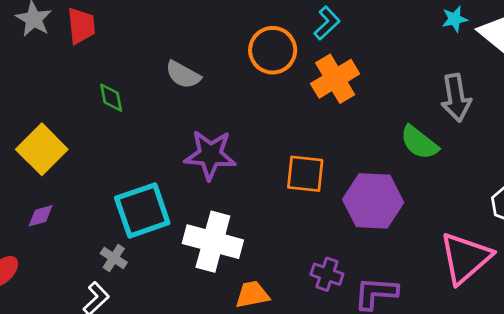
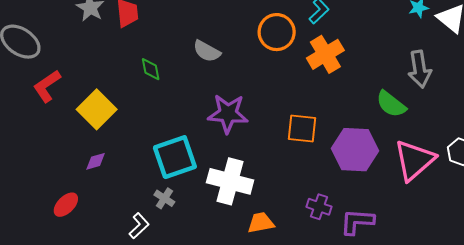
gray cross: (114, 258) -> (164, 198), moved
pink triangle: (465, 258) -> (414, 160), moved

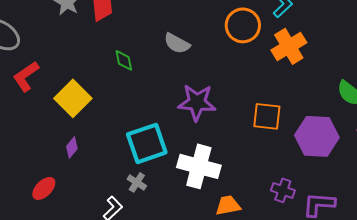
purple diamond: (96, 161) -> (72, 147), turned -35

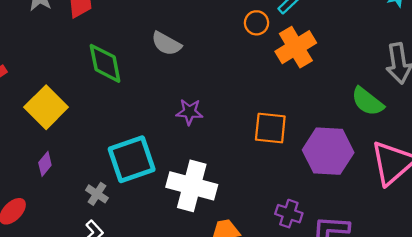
orange circle: (243, 25) -> (256, 23), moved, size x0.6
green diamond: (124, 60) -> (105, 63), size x1.6
purple star: (197, 102) -> (189, 112), size x0.6
gray cross: (137, 182) -> (97, 194), moved

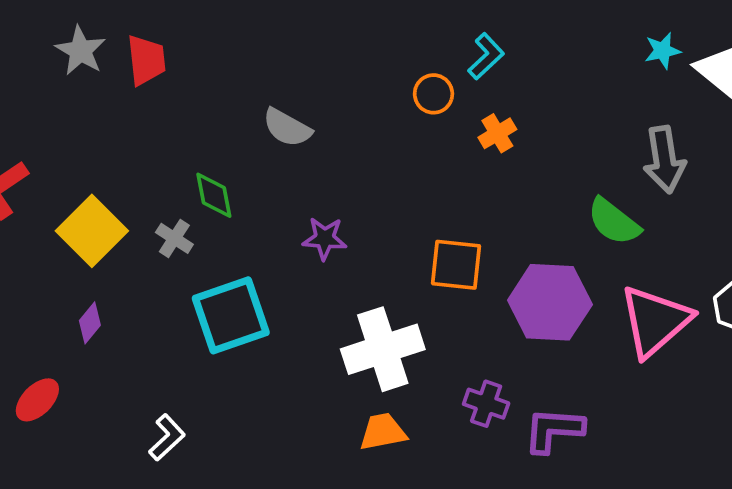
orange cross: (296, 47) -> (497, 133), size x0.6
green diamond: (105, 63) -> (214, 195), moved, size x0.7
white cross: (192, 186) -> (383, 349), moved, turned -33
gray cross: (97, 194) -> (174, 238), moved

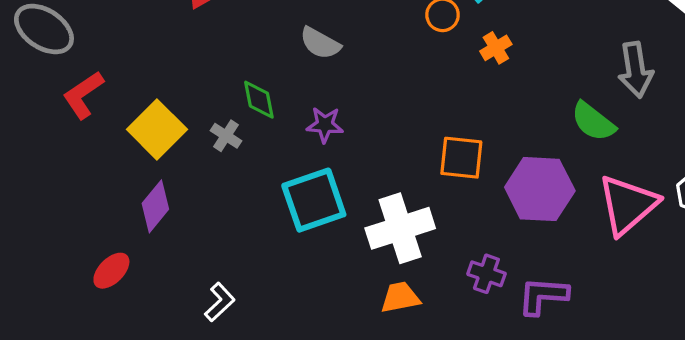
purple star: (325, 238) -> (325, 125), moved
cyan square: (231, 315) -> (314, 200), moved
purple diamond: (90, 323) -> (155, 206), size x1.5

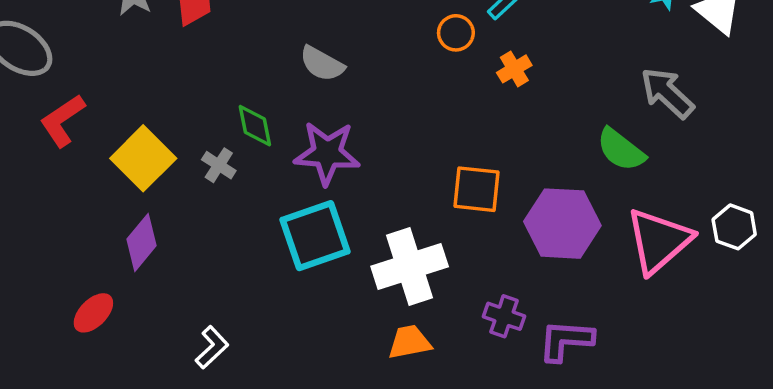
gray arrow: (636, 70) -> (667, 93), turned 142
purple star: (325, 125) -> (327, 153), size x1.6

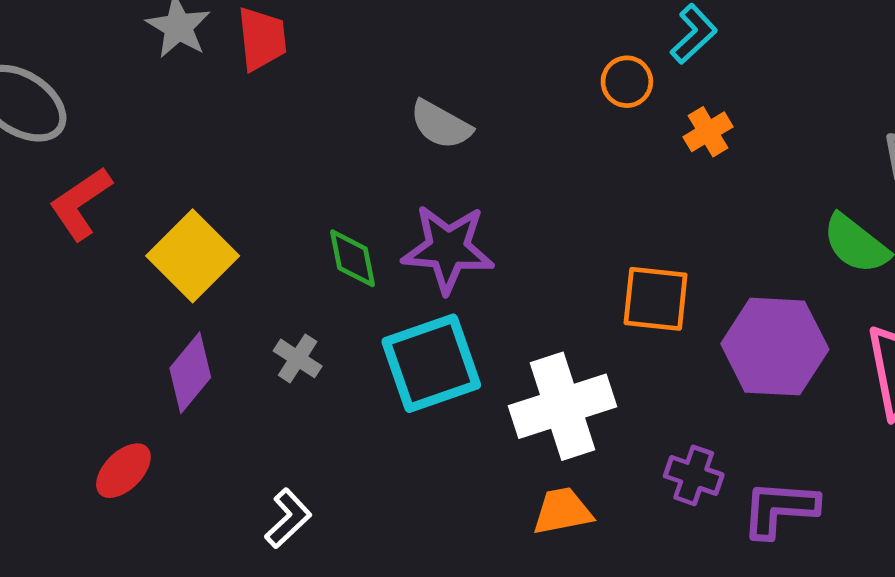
green diamond: (255, 126) -> (353, 258), moved
gray cross: (219, 165) -> (298, 358), moved

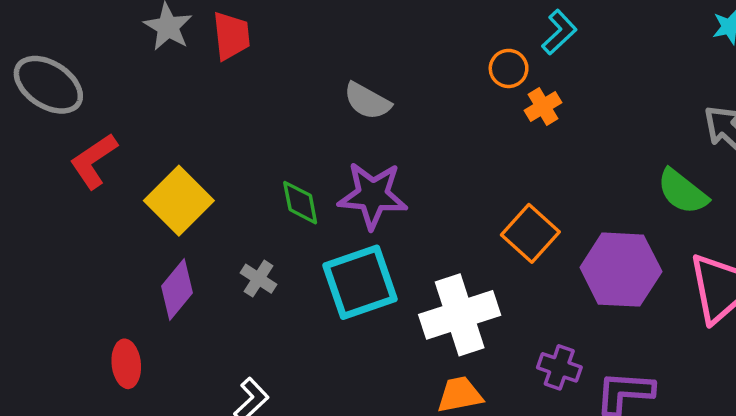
orange cross: (708, 132) -> (543, 107), moved
orange square: (656, 299) -> (530, 233), turned 36
red ellipse: (123, 471) -> (126, 364), turned -51

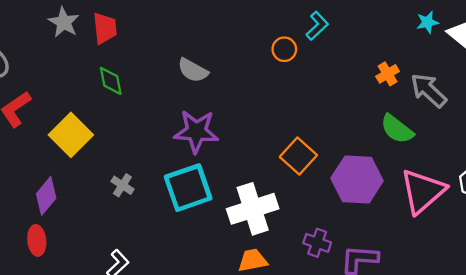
orange cross: (543, 107) -> (388, 74), moved
green diamond: (300, 203) -> (111, 81), moved
purple diamond: (177, 289) -> (46, 196), moved

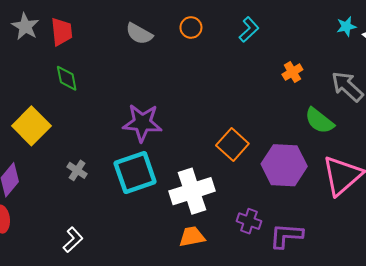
orange circle: (284, 49) -> (191, 27), moved
gray semicircle: (193, 70) -> (139, 34), moved
orange cross: (388, 74) -> (292, 72), moved

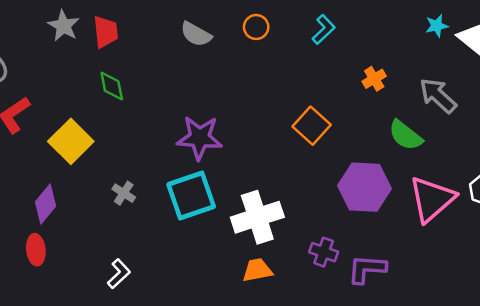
orange square: (232, 145) -> (312, 126), moved

